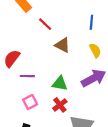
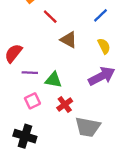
blue line: (91, 22) -> (100, 15), turned 40
green triangle: (60, 83) -> (53, 80), moved

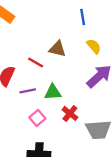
blue line: (100, 15) -> (83, 17), turned -42
red line: (50, 17) -> (36, 63), moved

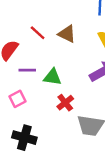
red line: (36, 63) -> (38, 33), moved
pink square: (37, 118) -> (18, 99), moved

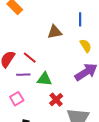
red line: (38, 33) -> (30, 58), moved
brown triangle: (67, 34) -> (55, 32), moved, turned -35

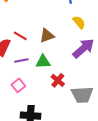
brown triangle: (55, 32) -> (47, 36), moved
red line: (30, 58) -> (20, 36), moved

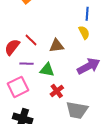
yellow semicircle: (79, 22) -> (84, 33), moved
pink square: (18, 85) -> (18, 87), size x1.5

